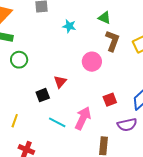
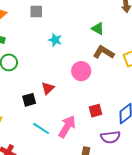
cyan star: (69, 26) -> (55, 40), moved
brown L-shape: (112, 41) -> (104, 52), turned -85

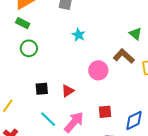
green triangle: (98, 28) -> (135, 34), moved
red triangle: (48, 88) -> (68, 91), moved

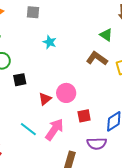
pink circle: (98, 70) -> (66, 93), moved
black square: (42, 89) -> (20, 80), moved

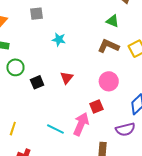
pink circle: (66, 93) -> (109, 81), moved
red triangle: (45, 99) -> (67, 78), moved
red square: (84, 116) -> (96, 107), moved

